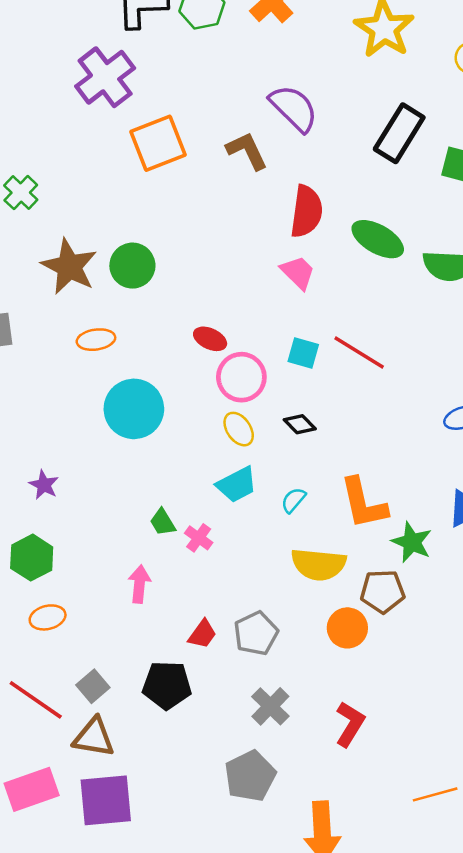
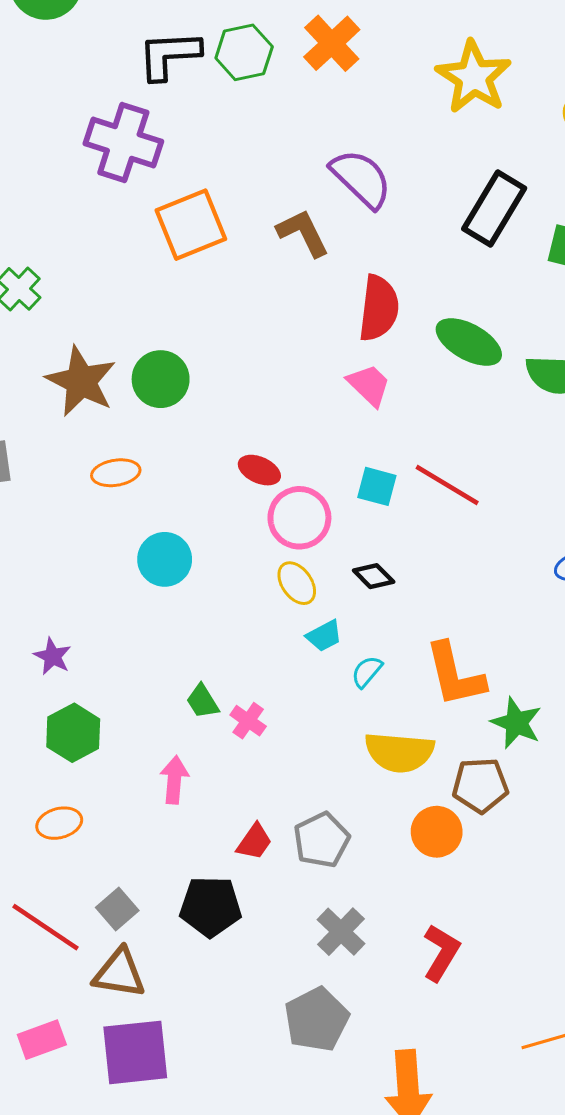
purple cross: (105, 77) -> (123, 143), turned -34
cyan circle: (134, 409) -> (165, 559), size x0.7
cyan trapezoid: (237, 485) -> (324, 636), moved, size x0.7
green hexagon: (32, 558) -> (73, 733), moved
pink rectangle: (32, 789) -> (42, 1040), size x0.7

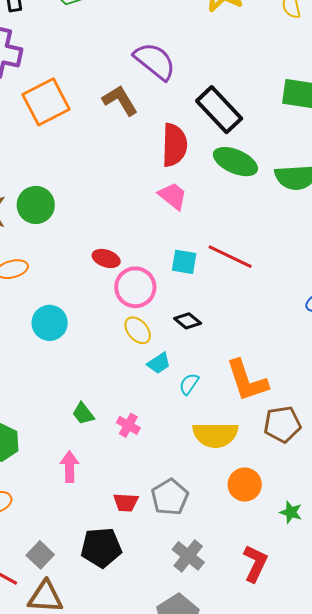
black rectangle: (494, 209) -> (219, 110), moved, turned -69
pink cross: (248, 721) -> (128, 425), moved
green star: (516, 723) -> (291, 512), moved, size x0.7
brown pentagon: (480, 785) -> (282, 424), moved
red trapezoid: (254, 842) -> (126, 502), turned 64

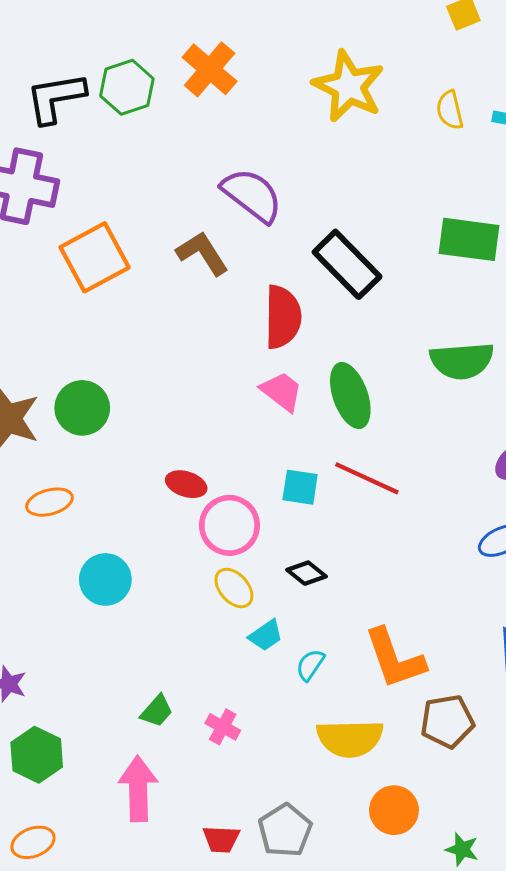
green ellipse: (235, 162) -> (350, 396), moved, turned 48
green trapezoid: (83, 414) -> (157, 711), turned -100
pink arrow: (70, 467) -> (138, 789), size x1.4

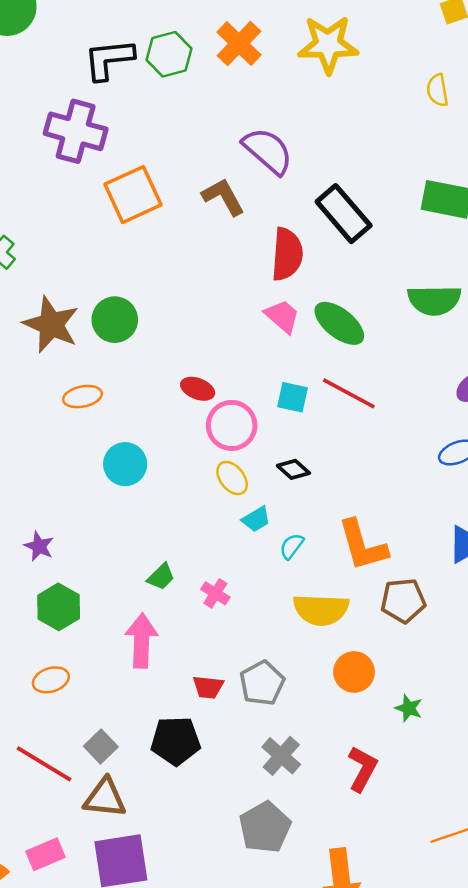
yellow star: (349, 86) -> (328, 45), moved, turned -30
green ellipse: (350, 396) -> (339, 323), turned -36

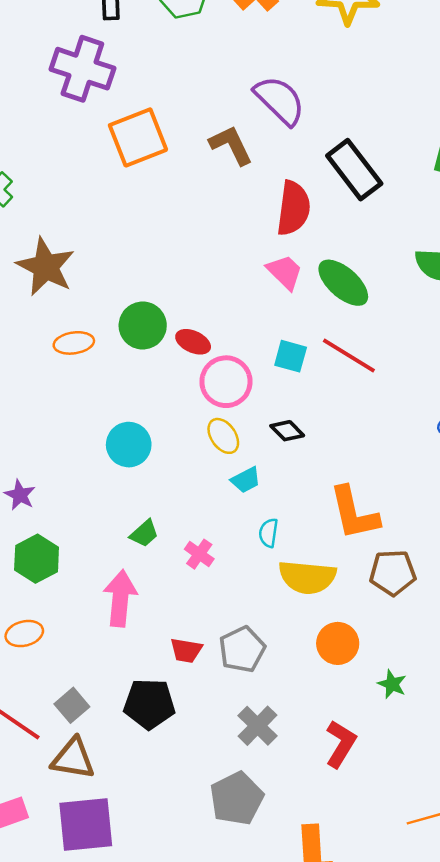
green circle: (115, 320) -> (143, 325), moved
cyan circle: (125, 464) -> (129, 445), moved
cyan semicircle: (292, 546) -> (268, 533), moved, turned -32

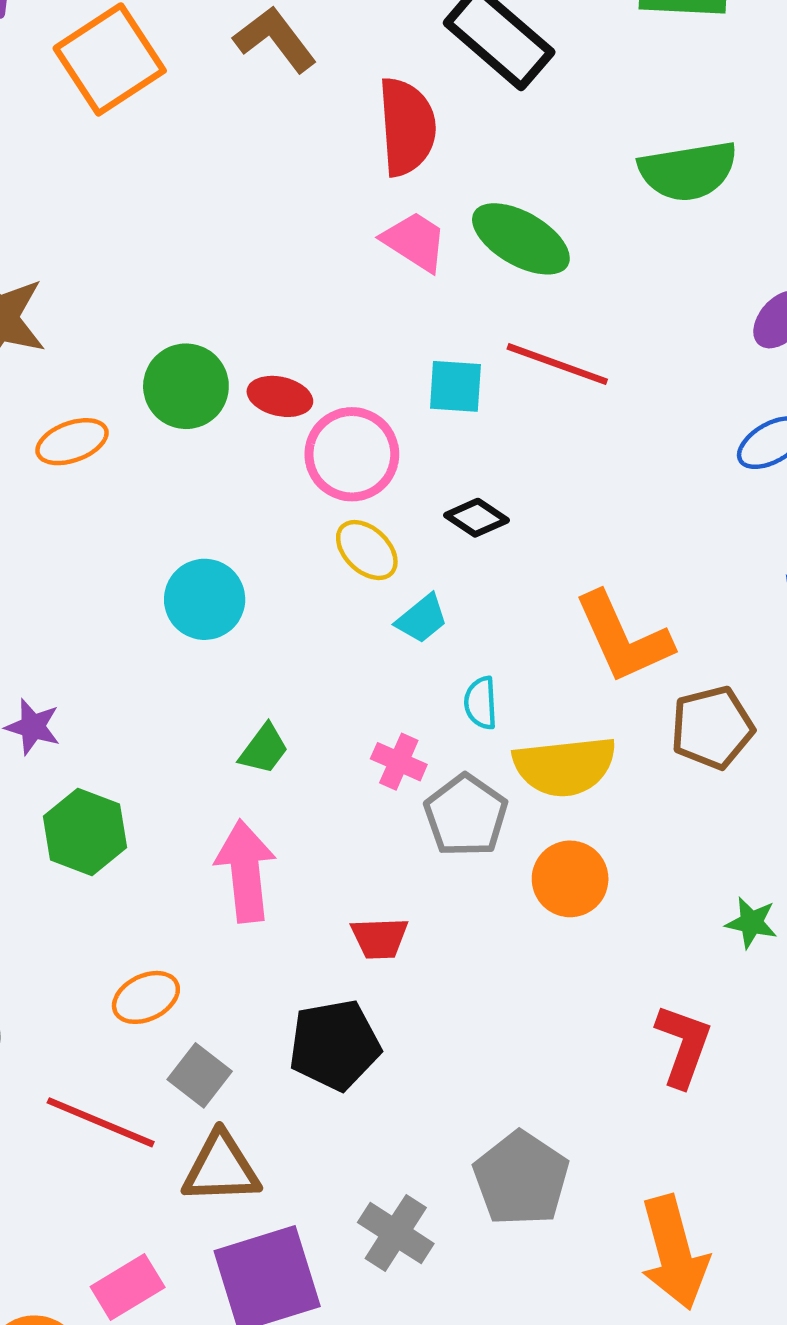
pink cross: (199, 554) -> (399, 762), moved
orange ellipse: (24, 634) -> (146, 997), moved
orange circle: (338, 643) -> (570, 879), moved
gray pentagon: (242, 649) -> (466, 816), moved
gray cross: (258, 726) -> (396, 1233), moved

